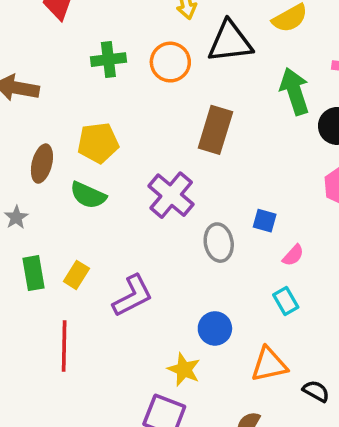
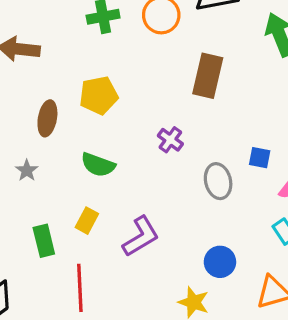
green semicircle: (88, 195) -> (98, 165), moved
purple cross: (171, 195) -> (170, 140), size x0.6
green rectangle: (33, 273) -> (44, 241), moved

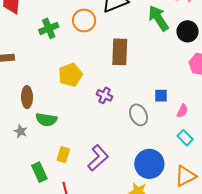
yellow pentagon: (99, 95) -> (70, 75), moved
green semicircle: (98, 165) -> (46, 120), moved
blue circle: (220, 262) -> (149, 164), size x1.5

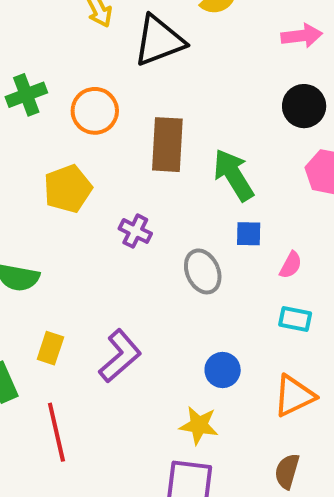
green arrow: (158, 18) -> (234, 175), moved
orange circle: (84, 20) -> (95, 111), moved
cyan rectangle: (185, 138) -> (295, 319), turned -35
blue circle: (149, 164) -> (223, 370), size x0.6

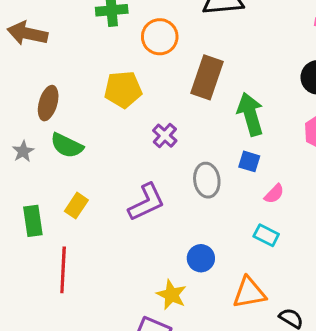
purple L-shape: (120, 356) -> (146, 202), moved

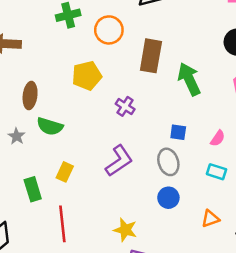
blue square: (249, 161) -> (178, 132), moved
gray ellipse: (207, 180) -> (168, 162), moved
orange triangle: (249, 293) -> (210, 219), size x0.7
yellow star: (171, 295) -> (125, 230), moved

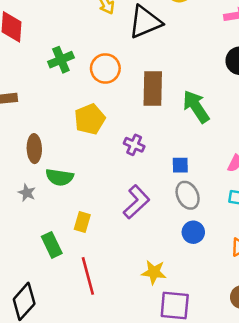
blue square: (178, 132) -> (180, 165), moved

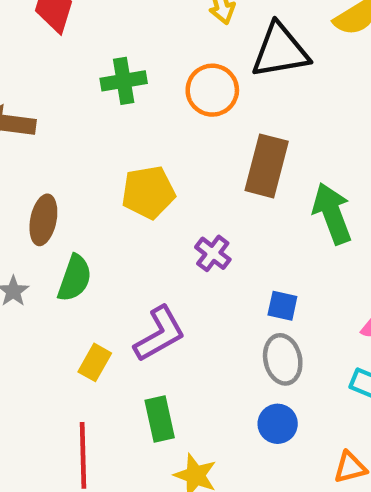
orange circle: (105, 68) -> (212, 90), moved
green semicircle: (60, 177) -> (75, 278), turned -92
purple L-shape: (136, 202) -> (160, 334), moved
green rectangle: (52, 245) -> (160, 419), moved

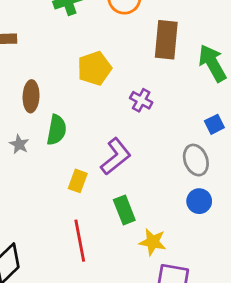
blue square: (282, 306) -> (214, 124), moved, turned -30

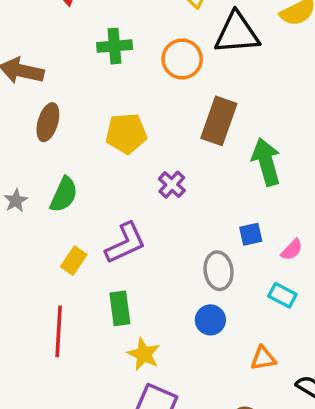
brown ellipse: (31, 96) -> (48, 122), moved

